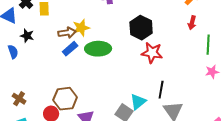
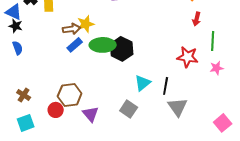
black hexagon: (141, 28) -> (122, 49), moved
black star: (27, 36) -> (16, 26), moved
red star: (152, 53) -> (188, 57), moved
cyan triangle: (138, 102) -> (143, 83), moved

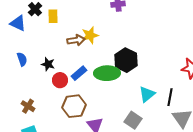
black star: (16, 26) -> (48, 64), moved
blue rectangle: (75, 45) -> (79, 73), moved
green ellipse: (103, 45) -> (107, 73), moved
red circle: (56, 110) -> (60, 80), moved

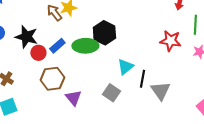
brown arrow: (76, 40) -> (54, 13), turned -120
black star: (48, 64) -> (26, 37), size x1.6
black line: (170, 97) -> (142, 79), moved

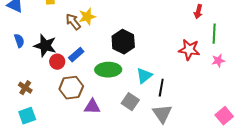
green ellipse: (85, 46) -> (108, 70), moved
gray triangle: (160, 91) -> (162, 114), moved
purple triangle: (73, 98) -> (92, 107), turned -48

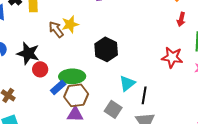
blue rectangle: (76, 55) -> (58, 87), moved
green ellipse: (108, 70) -> (72, 76), moved
brown hexagon: (71, 88) -> (76, 95), moved

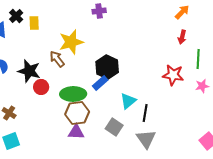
yellow star: (70, 24) -> (71, 42), size x1.4
brown arrow: (56, 29) -> (57, 59), moved
blue rectangle: (58, 87) -> (100, 83), moved

